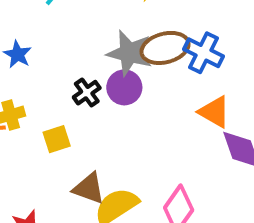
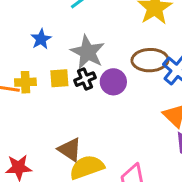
gray star: (129, 53) -> (88, 52), moved
yellow square: (57, 139) -> (59, 78), moved

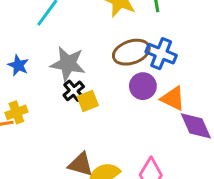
yellow square: (59, 78) -> (88, 101), moved
purple circle: (113, 82) -> (143, 86), moved

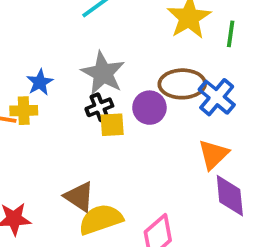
blue star: (18, 65) -> (40, 82), moved
purple circle: (143, 86) -> (149, 108), moved
orange triangle: (173, 98) -> (213, 154), turned 32

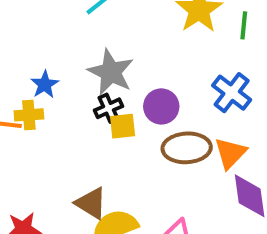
brown ellipse: (182, 84) -> (187, 148), moved

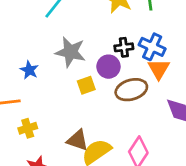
black cross: (109, 108) -> (124, 47), moved, turned 30
yellow cross: (29, 115) -> (28, 128), moved
orange triangle: (230, 153) -> (159, 69), moved

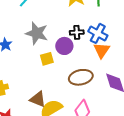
brown ellipse: (131, 90) -> (81, 77), moved

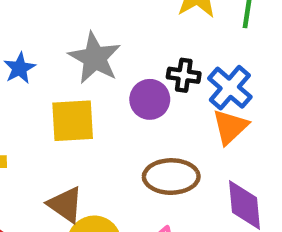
yellow square: (47, 59) -> (73, 121), moved, size x1.5

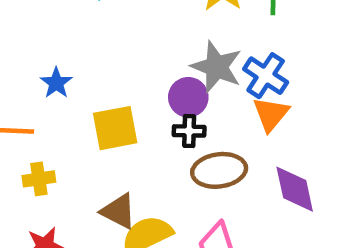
gray star: (95, 58) -> (216, 67), moved
black cross: (184, 75) -> (189, 131), moved

